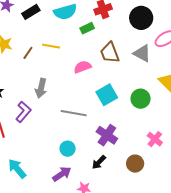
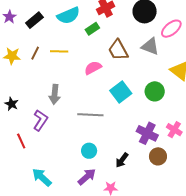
brown line: (28, 53) -> (35, 53), moved
purple cross: (107, 135) -> (147, 133), moved

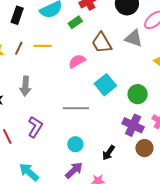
black rectangle: (34, 20) -> (17, 15), turned -30
green circle: (155, 91) -> (138, 94), moved
gray arrow: (55, 94) -> (25, 86), moved
purple L-shape: (40, 120) -> (35, 127), moved

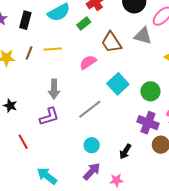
gray arrow: (25, 86) -> (54, 89), moved
gray line: (76, 108) -> (90, 109), turned -35
purple L-shape: (35, 127) -> (49, 117), moved, turned 45

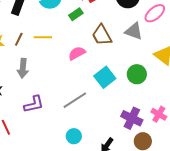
gray arrow: (54, 89) -> (23, 68), moved
green circle: (150, 91) -> (137, 74), moved

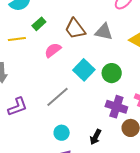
green rectangle: (76, 14) -> (39, 24), moved
gray triangle: (134, 31) -> (104, 32), moved
green circle: (137, 74) -> (112, 73), moved

